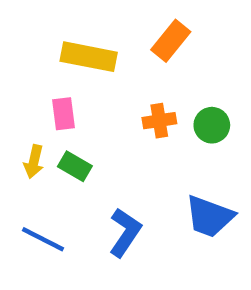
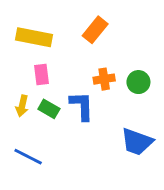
orange rectangle: (171, 41) -> (95, 30), moved
yellow rectangle: (89, 57) -> (34, 37), moved
blue L-shape: (125, 232) -> (82, 106), moved, turned -36

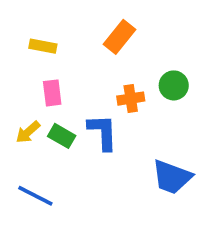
yellow rectangle: (34, 37) -> (43, 46), size x0.6
green circle: (138, 82) -> (174, 85), moved
yellow arrow: (22, 106) -> (28, 132), turned 36

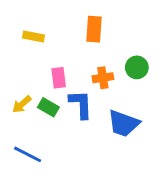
orange rectangle: (120, 37) -> (94, 29), turned -35
pink rectangle: (52, 93) -> (59, 78), moved
blue trapezoid: (172, 177) -> (124, 123), moved

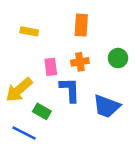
orange cross: (103, 78) -> (80, 62), moved
yellow arrow: (22, 104) -> (19, 90), size x1.6
green rectangle: (48, 107) -> (42, 111), moved

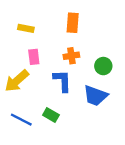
green circle: (118, 58) -> (103, 66), moved
pink rectangle: (51, 67) -> (34, 57), moved
green rectangle: (42, 111) -> (51, 115), moved

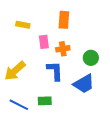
pink rectangle: (34, 57) -> (44, 42), moved
blue trapezoid: (95, 96) -> (84, 84), turned -50
green rectangle: (51, 115) -> (45, 101), turned -32

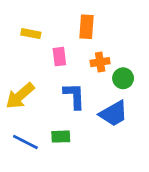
orange cross: (63, 49) -> (100, 62), moved

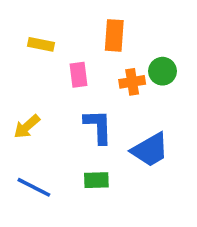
green circle: (123, 78) -> (163, 71), moved
yellow arrow: (20, 96) -> (27, 127), size x0.7
green rectangle: (61, 137) -> (96, 180), moved

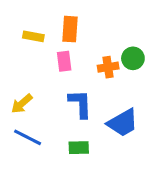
orange rectangle: (114, 35) -> (70, 29), moved
blue line: (34, 187) -> (28, 137), moved

